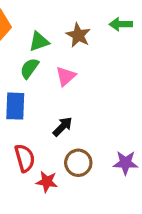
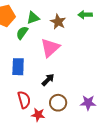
green triangle: (39, 41) -> (33, 18), moved
green semicircle: (29, 68) -> (22, 33), moved
pink triangle: (66, 76) -> (50, 48), size x1.5

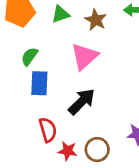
green semicircle: (22, 33) -> (30, 57), moved
black arrow: (48, 80) -> (82, 102), size x1.5
brown circle: (58, 103) -> (97, 150), moved

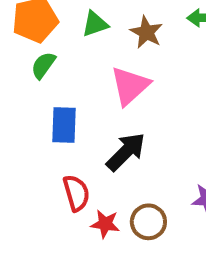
green semicircle: (30, 57) -> (43, 65), moved

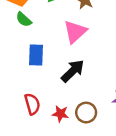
green semicircle: (43, 65) -> (24, 19), turned -84
red semicircle: (76, 193) -> (32, 104), moved

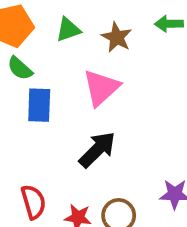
blue rectangle: (36, 55) -> (39, 105), moved

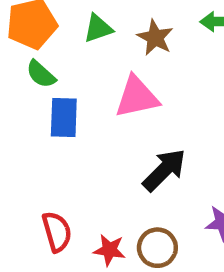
pink triangle: (101, 88) -> (137, 97), turned 30
black arrow: (97, 150) -> (164, 170), moved

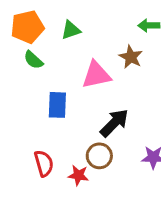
brown star: (155, 38) -> (131, 57), moved
blue rectangle: (64, 118) -> (57, 105), moved
brown circle: (157, 248) -> (99, 156), moved

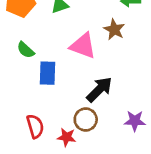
green semicircle: (33, 60) -> (26, 50), moved
pink triangle: (96, 75) -> (83, 46), turned 32

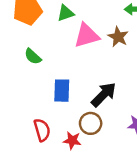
pink triangle: (83, 46) -> (87, 35), moved, turned -36
blue rectangle: (47, 73) -> (62, 91), moved

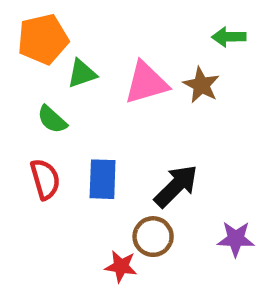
green triangle: (66, 13) -> (82, 74), moved
red semicircle: (42, 130) -> (45, 179), moved

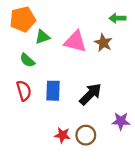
pink triangle: (146, 83) -> (75, 42), turned 30
brown circle: (153, 237) -> (86, 135), moved

